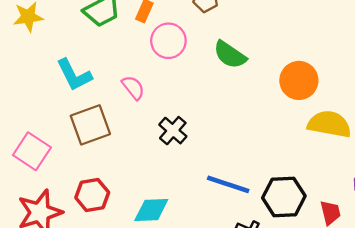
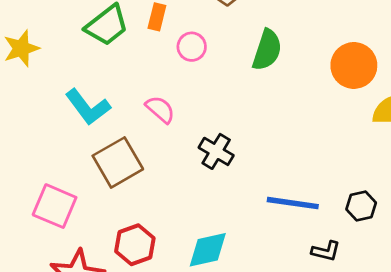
pink circle: (168, 41) -> (192, 47), size x0.7
green semicircle: (230, 55) -> (267, 50), turned -96
black hexagon: (284, 197) -> (361, 206), size x0.6

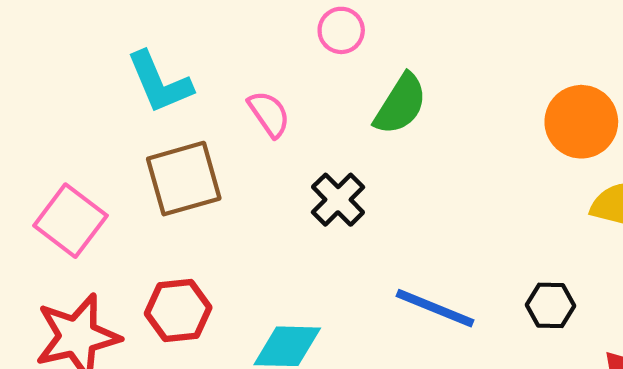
green semicircle: (267, 50) -> (401, 104), moved
black hexagon: (361, 206) -> (550, 305), moved

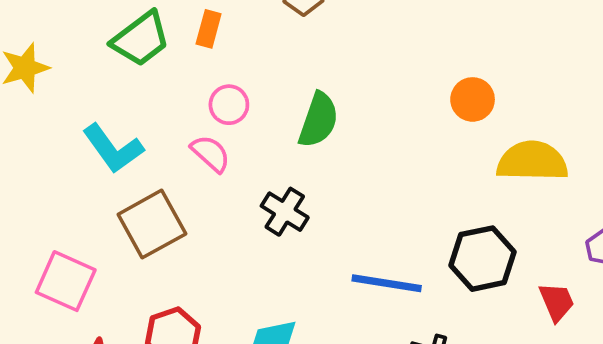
pink circle: (341, 30) -> (229, 105), moved
orange circle: (581, 122) -> (473, 99), size x0.7
black hexagon: (550, 305) -> (482, 259), size x1.6

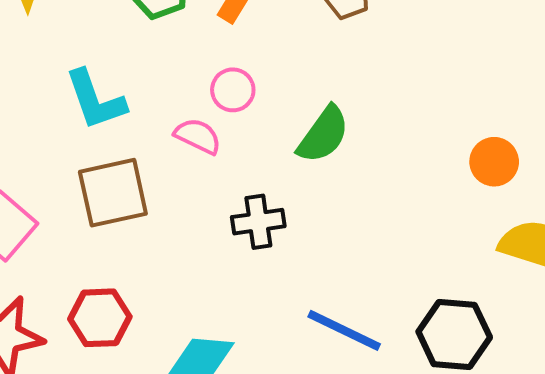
pink semicircle: (211, 154) -> (198, 136), turned -33
black cross: (285, 212) -> (258, 222), turned 33

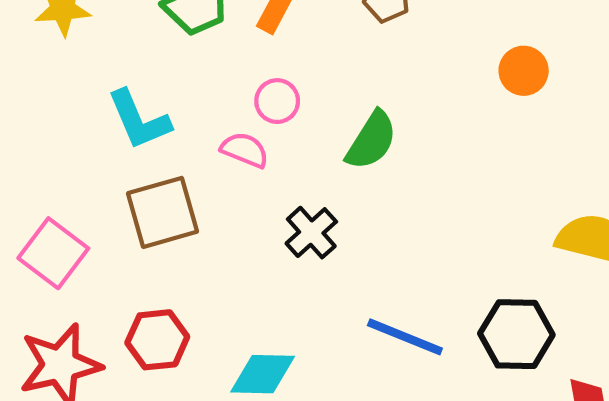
orange circle: (494, 162) -> (524, 71), moved
black cross: (258, 222) -> (311, 233), turned -30

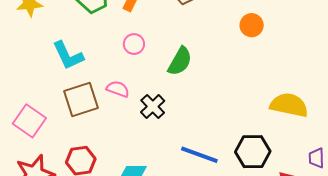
pink semicircle: (245, 150) -> (118, 89), moved

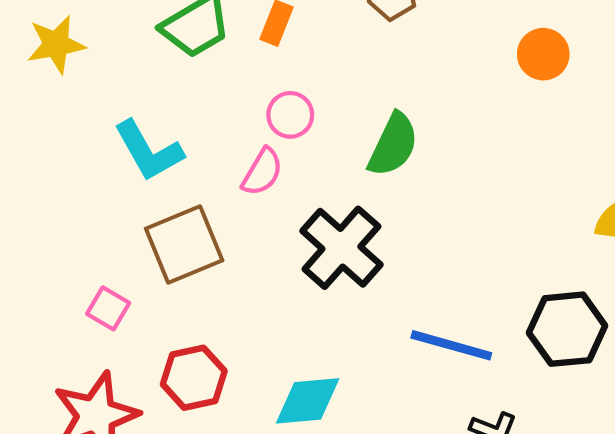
pink semicircle: (118, 89) -> (262, 172), moved, turned 105
black cross: (153, 106) -> (341, 248), size x1.5
pink square: (29, 121) -> (108, 308), moved, size x0.6

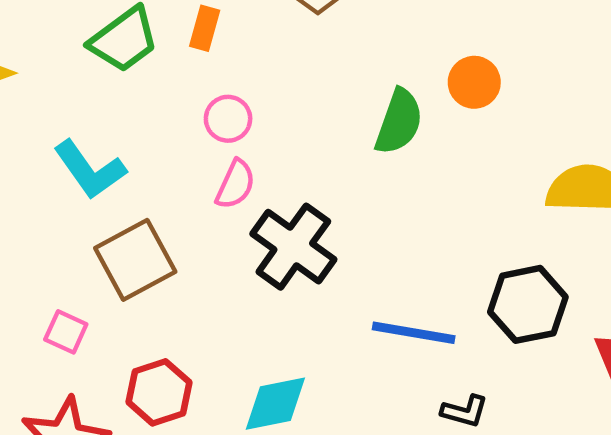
orange circle: (543, 54) -> (474, 82), moved
green semicircle: (393, 145) -> (399, 122), moved
pink semicircle: (262, 172) -> (235, 184), moved

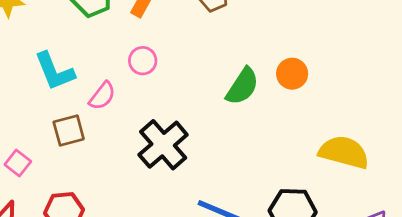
pink semicircle: (235, 184) -> (102, 96), moved
brown square: (135, 260) -> (69, 130), size x0.7

